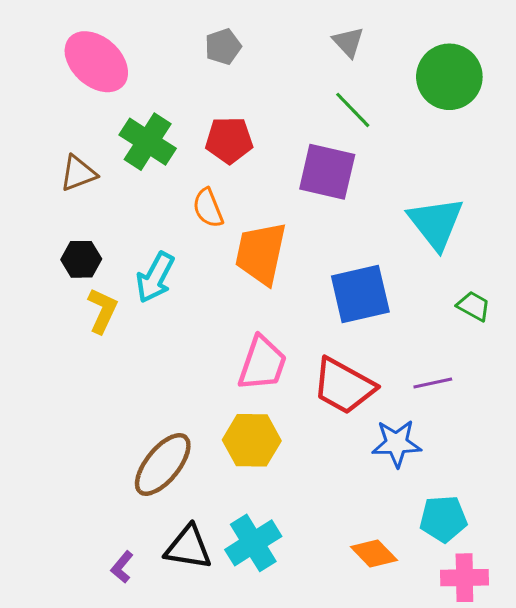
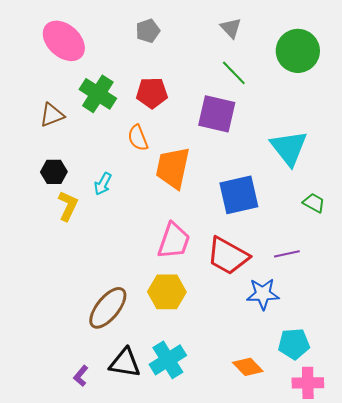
cyan arrow: (155, 277) -> (103, 184), size x0.7

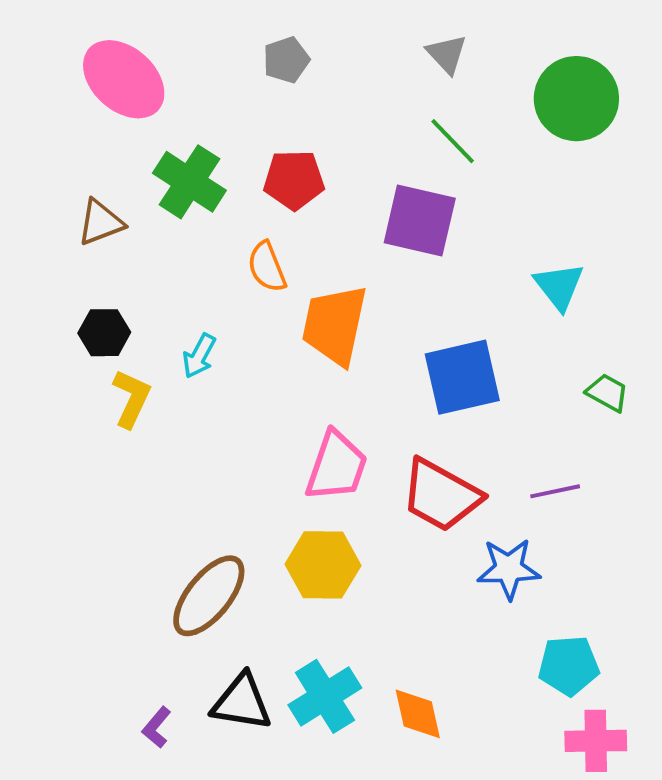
cyan triangle: (289, 148) -> (559, 286), size x0.7
orange diamond: (248, 367) -> (418, 714), moved, turned 32

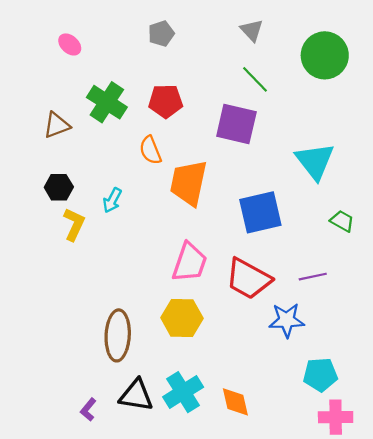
pink ellipse: (124, 79) -> (70, 44), size x0.5
cyan triangle: (559, 286) -> (315, 161), size x1.4
brown ellipse: (209, 596) -> (118, 335), turned -36

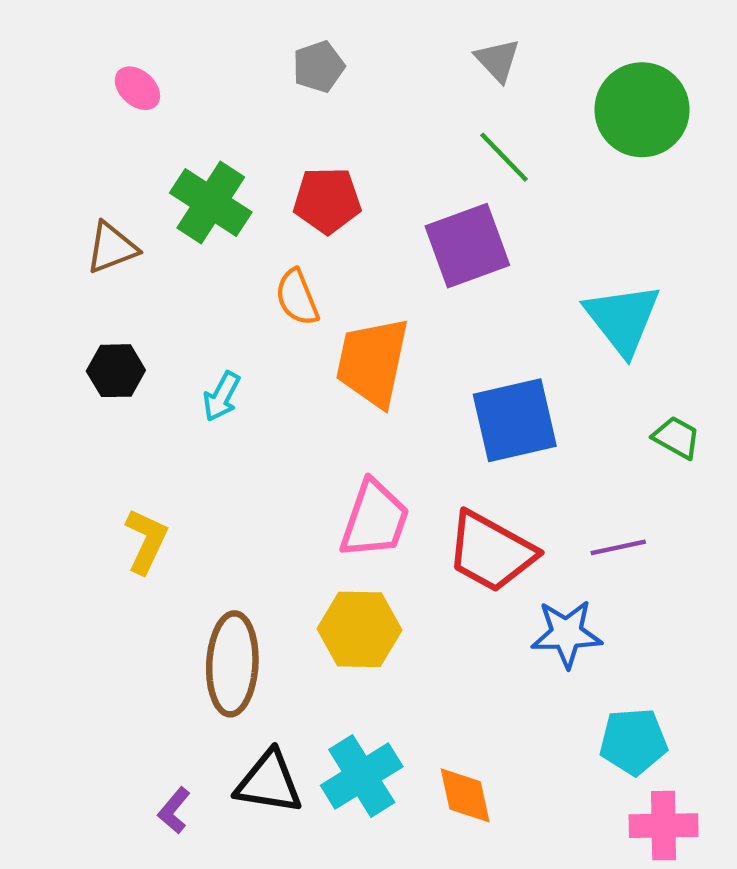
purple square: (236, 124) -> (467, 246), turned -33
yellow L-shape: (74, 224) -> (146, 541), moved

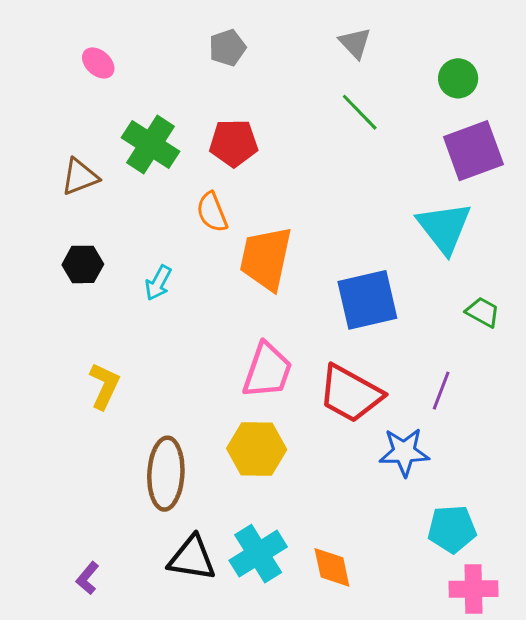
green circle: (642, 110) -> (458, 78), size x0.6
purple square: (467, 246) -> (473, 151), moved
purple line: (618, 547) -> (441, 391), turned -57
purple L-shape: (174, 810) -> (87, 578), moved

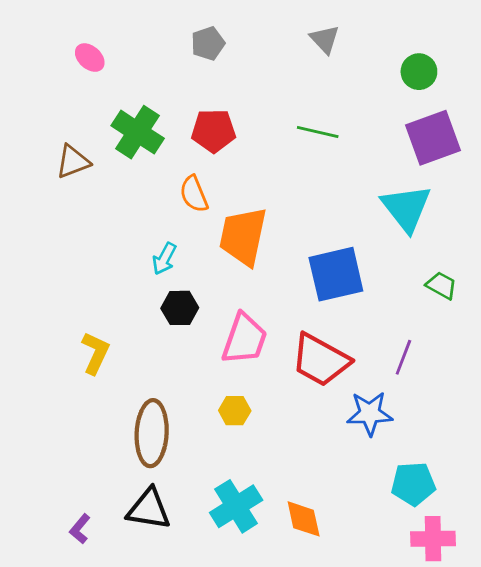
green line: (360, 112) -> (318, 132), moved, turned -33
black hexagon: (83, 264) -> (180, 308), moved
cyan arrow: (158, 283) -> (164, 259), moved
yellow hexagon: (257, 449) -> (235, 411), size x0.6
black triangle: (192, 558) -> (149, 509), moved

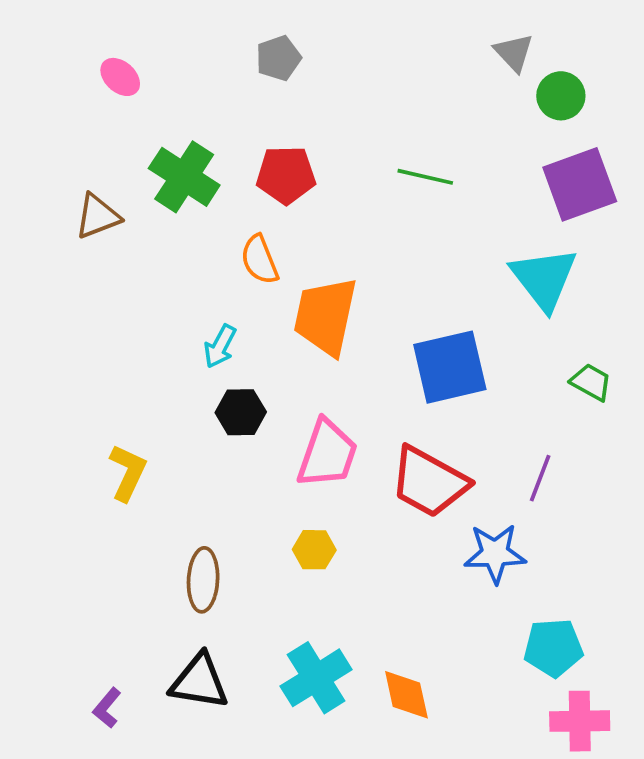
gray triangle: (325, 39) -> (514, 53), moved
brown ellipse: (152, 433) -> (203, 580), size x0.7

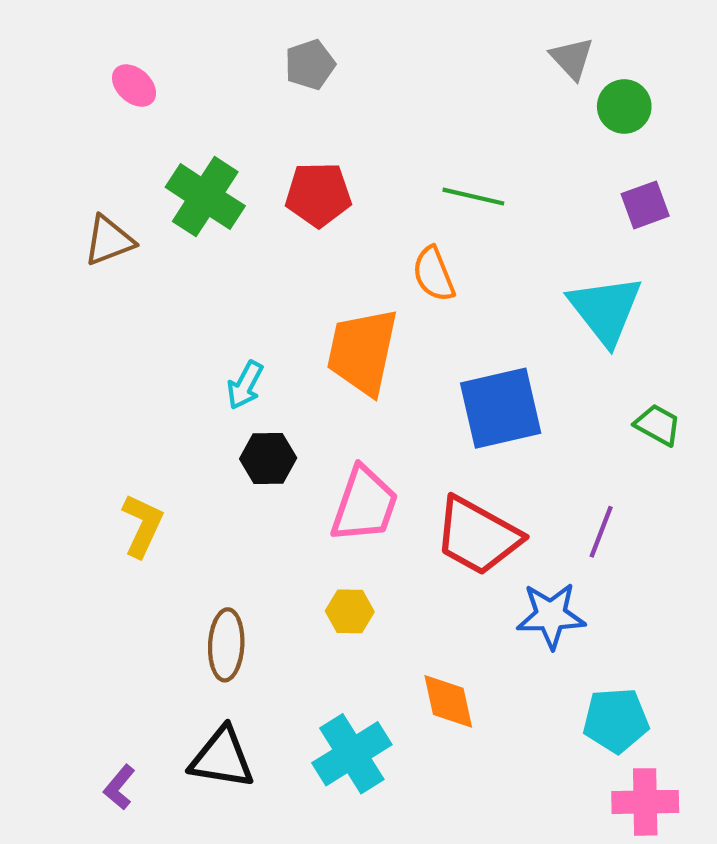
purple square: (580, 184) -> (645, 205), size x0.6
orange semicircle: (260, 260) -> (434, 274), moved
orange diamond: (406, 695) -> (448, 701), moved

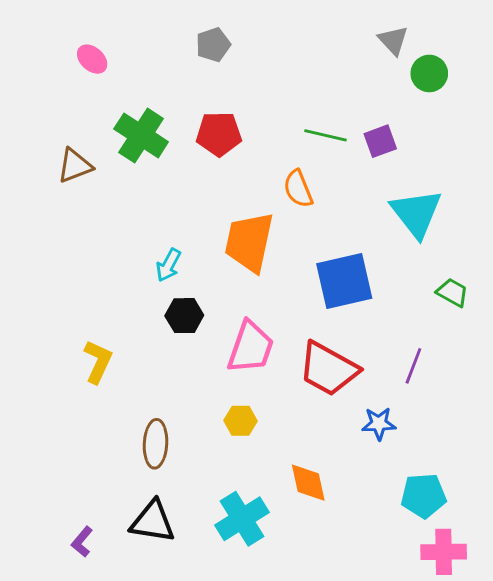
purple square: (645, 205) -> (380, 141), moved
blue star: (551, 616) -> (379, 424), size x0.7

